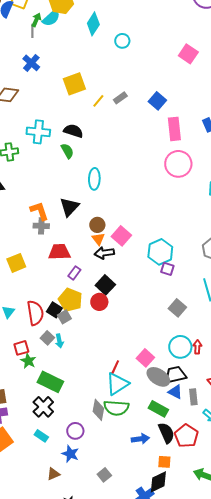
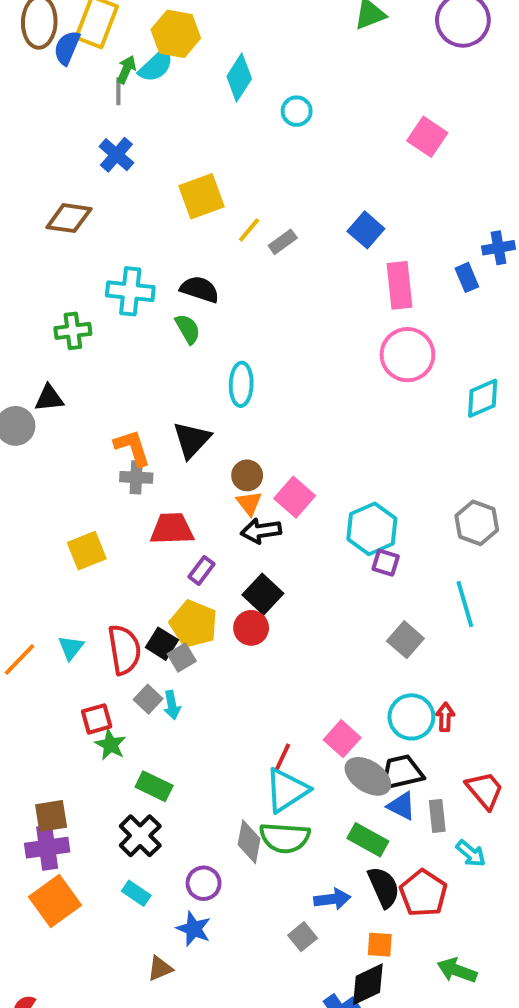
gray rectangle: (120, 98) -> (283, 242), moved
green rectangle: (50, 382) -> (154, 786), size x0.7
gray square: (104, 475) -> (303, 937), moved

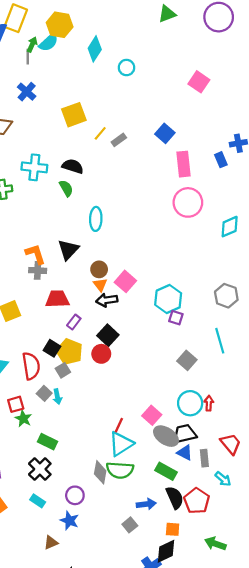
black square: (162, 644) -> (52, 348), moved

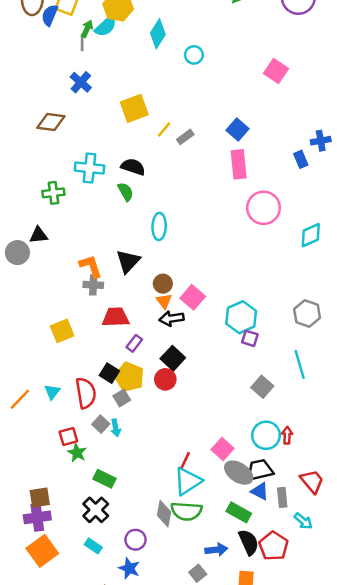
pink rectangle: (184, 164) -> (239, 164), moved

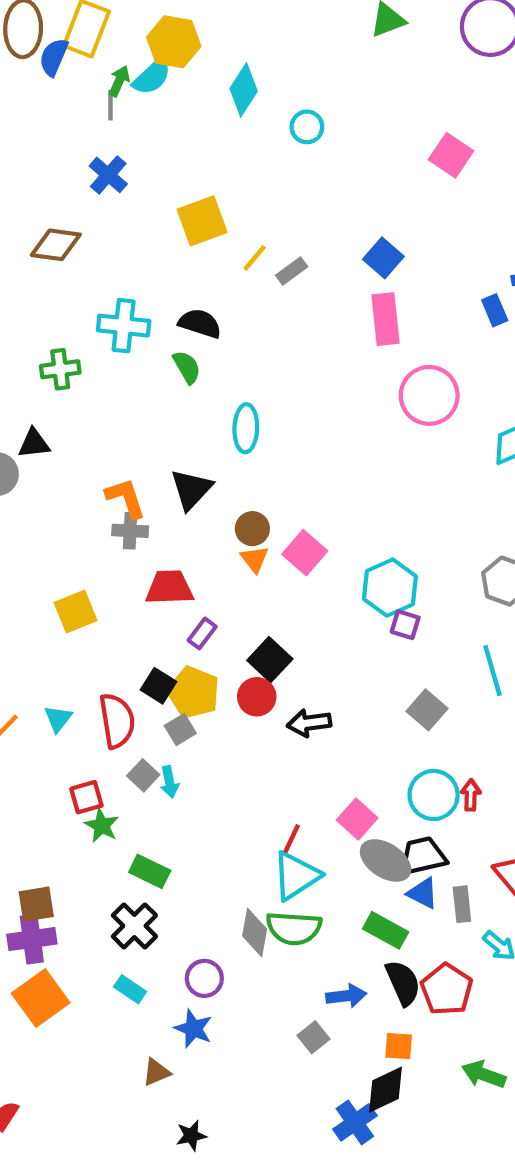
black arrow: (172, 318) -> (309, 723), moved

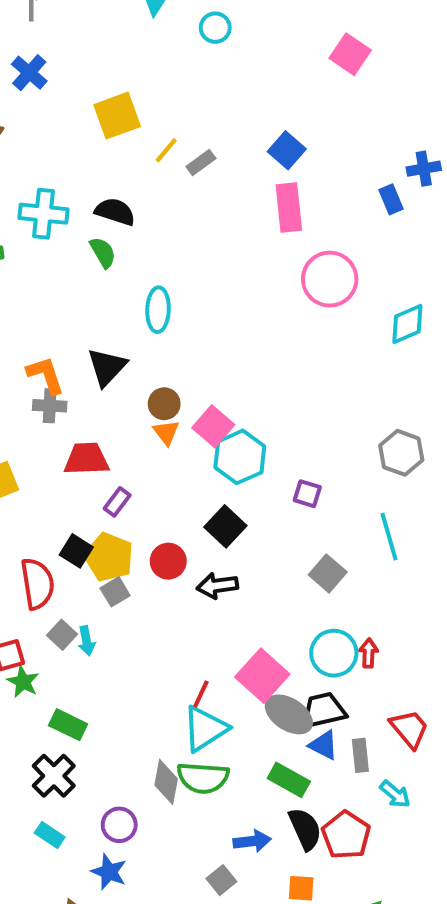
cyan hexagon: (390, 588) -> (240, 457), moved
black square: (270, 660) -> (225, 526), moved
gray square: (180, 729) -> (115, 592), moved
pink square: (357, 819) -> (262, 676), size x1.4

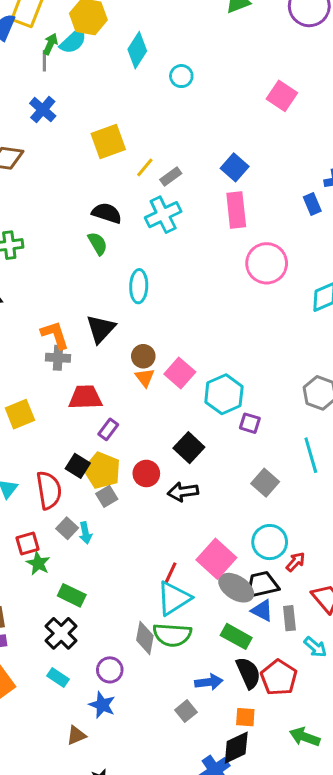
cyan cross: (44, 214) -> (163, 215), moved, turned -32
cyan hexagon: (240, 457) -> (224, 394), moved
red arrow: (369, 653) -> (296, 562), moved, turned 40

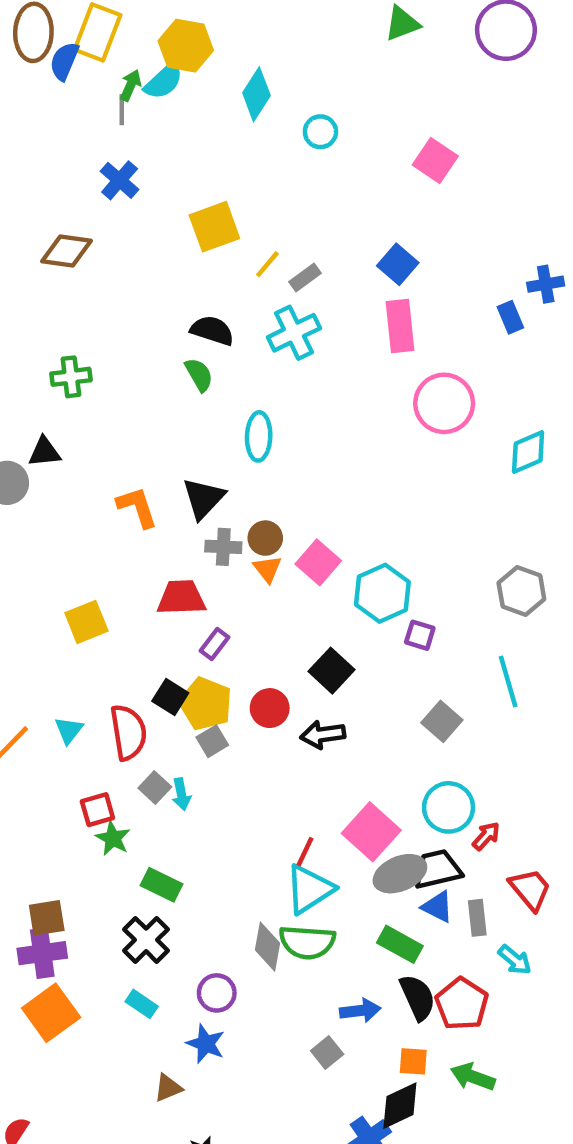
pink square: (282, 96) -> (435, 160), moved
gray cross: (58, 358) -> (223, 547), moved
gray ellipse: (236, 588) -> (400, 874), turned -56
green arrow: (305, 737) -> (473, 1077), moved

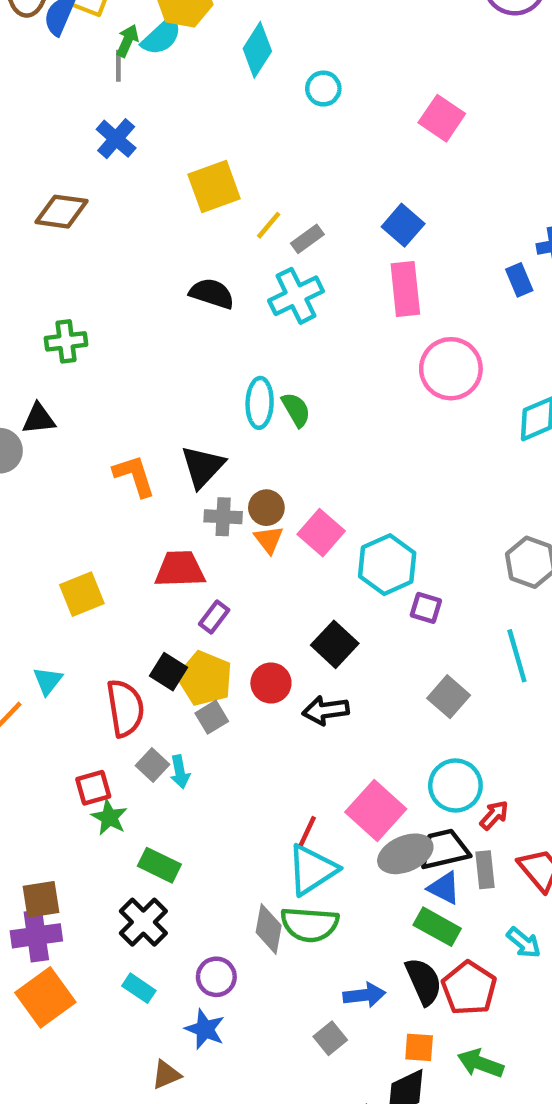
green semicircle: (199, 375) -> (296, 410), moved
cyan triangle: (69, 730) -> (48, 681), moved
gray rectangle: (477, 918) -> (485, 870), moved
green rectangle: (400, 944) -> (437, 927), moved

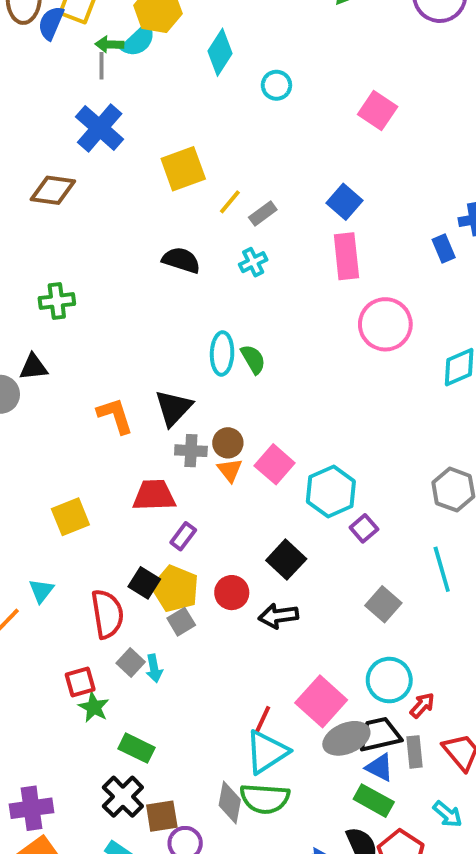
green arrow: (127, 41) -> (109, 44), turned -112
blue cross: (116, 139) -> (100, 128), size x1.4
cyan cross: (296, 296) -> (253, 262), size x0.6
purple square: (426, 608) -> (364, 528), turned 32
brown square: (41, 899) -> (162, 816), moved

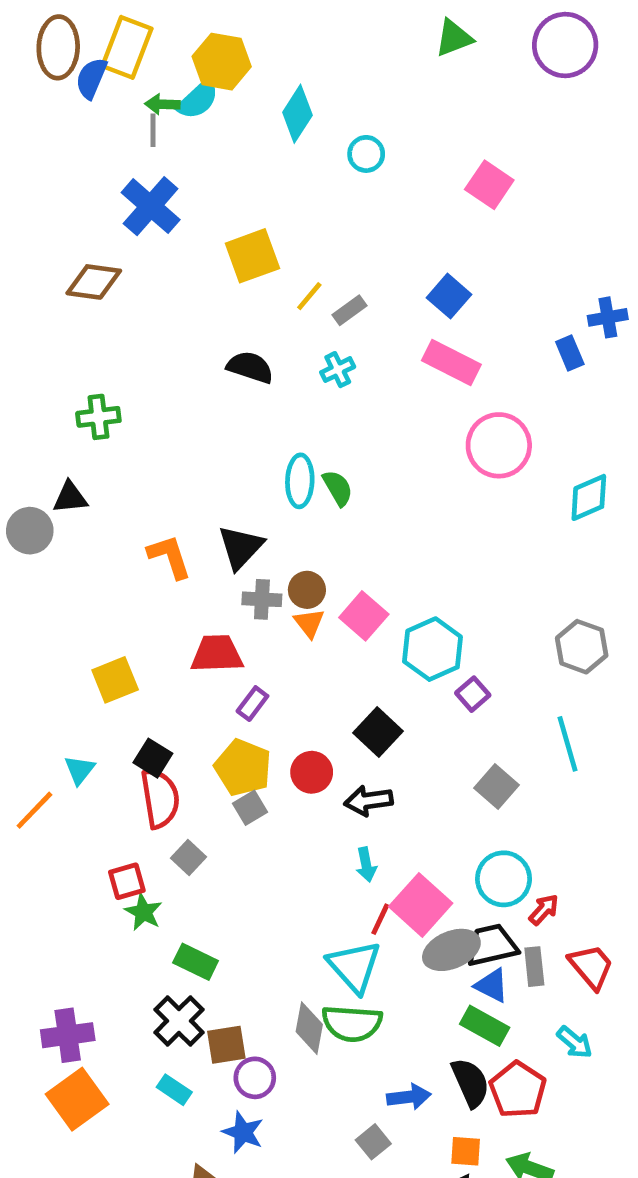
pink rectangle: (346, 256) -> (451, 362), turned -57
black square: (144, 583) -> (153, 758), moved
cyan arrow: (154, 668) -> (366, 865), moved
red line: (263, 719) -> (380, 919), moved
cyan triangle: (267, 752) -> (354, 967), turned -39

